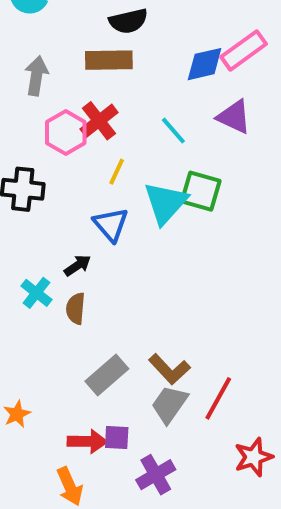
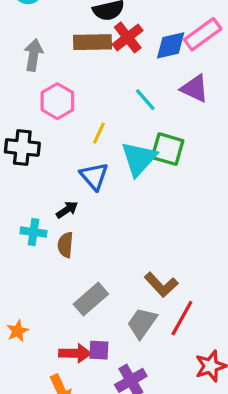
red cross: (99, 121) -> (128, 37), moved
cyan cross: (36, 293) -> (34, 232), turned -30
brown L-shape: (169, 369) -> (161, 285), moved

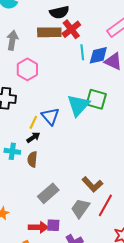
blue diamond: (171, 45) -> (98, 55), moved
cyan line: (145, 100) -> (82, 52), moved, turned 35
yellow line: (99, 133) -> (33, 122), moved

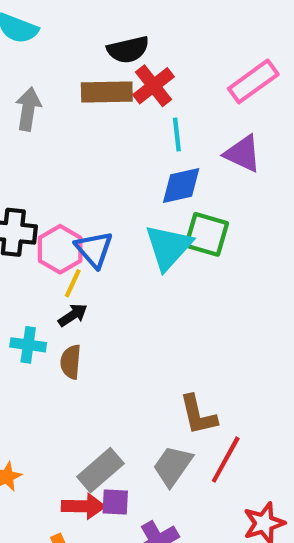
blue diamond: (98, 55) -> (181, 186), moved
pink hexagon: (27, 69) -> (60, 249), moved
blue triangle: (50, 116) -> (94, 249), moved
brown L-shape: (92, 184) -> (198, 415), turned 30
gray rectangle: (48, 193) -> (100, 470), moved

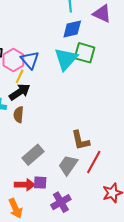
black arrow: (73, 315) -> (20, 92), size x1.5
gray rectangle: (100, 470) -> (33, 155), moved

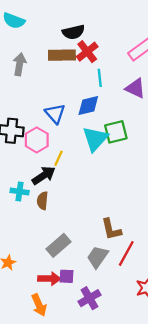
blue diamond: (72, 29) -> (88, 106), moved
green square: (85, 53) -> (116, 132), turned -30
blue triangle: (30, 60) -> (55, 114), moved
yellow line: (20, 76) -> (59, 158), moved

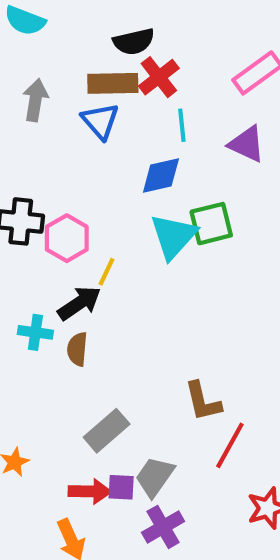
blue triangle: (55, 114) -> (100, 121), moved
gray trapezoid: (98, 257) -> (155, 477), moved

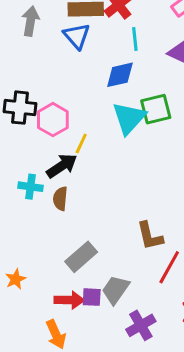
purple cross: (163, 527) -> (141, 325), moved

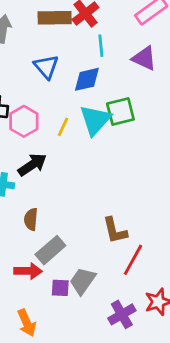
blue triangle: (77, 36) -> (46, 67), moved
yellow line: (81, 143) -> (63, 127), moved
brown semicircle: (60, 199) -> (31, 219), moved
red arrow: (69, 300) -> (28, 271), moved
purple cross: (141, 325) -> (122, 314), moved

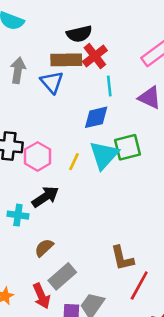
blue triangle: (46, 67) -> (52, 82), moved
brown semicircle: (31, 219) -> (44, 248), turned 42
red arrow: (28, 271) -> (41, 296), turned 65

